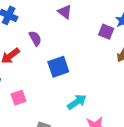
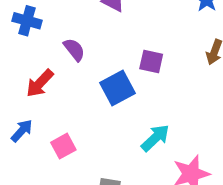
purple square: (106, 32) -> (151, 61), moved

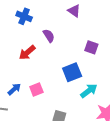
blue square: (117, 88) -> (72, 72), moved
blue arrow: (22, 131) -> (14, 89), moved

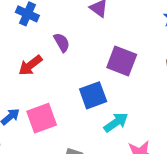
purple square: (91, 47) -> (122, 61), size x1.5
pink square: (36, 89) -> (42, 118), size x1.5

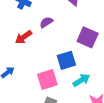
purple semicircle: (62, 42) -> (46, 22), turned -96
pink square: (42, 118) -> (47, 79), moved

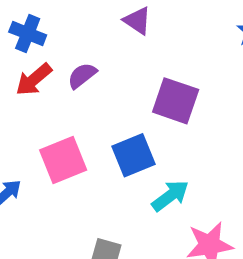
red arrow: (23, 37) -> (34, 80), moved
pink square: (47, 79) -> (63, 160), moved

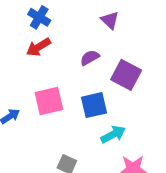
purple semicircle: (82, 76) -> (90, 58), moved

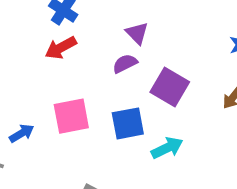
purple triangle: (110, 20) -> (137, 33), moved
cyan arrow: (113, 134) -> (167, 148), moved

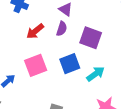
red arrow: (61, 48) -> (35, 31), moved
purple semicircle: (125, 64) -> (62, 29), turned 144

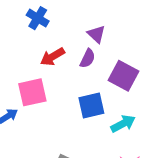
pink square: (36, 65) -> (32, 92), moved

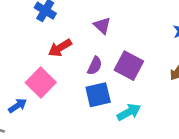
purple semicircle: (88, 58) -> (95, 66), moved
pink square: (32, 92) -> (41, 82), turned -32

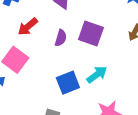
blue square: (98, 95) -> (68, 83), moved

